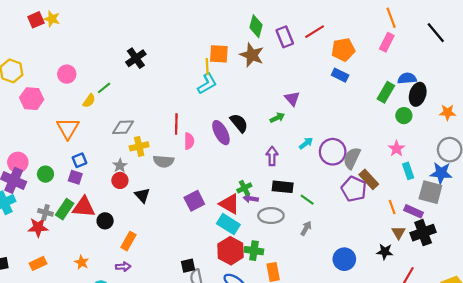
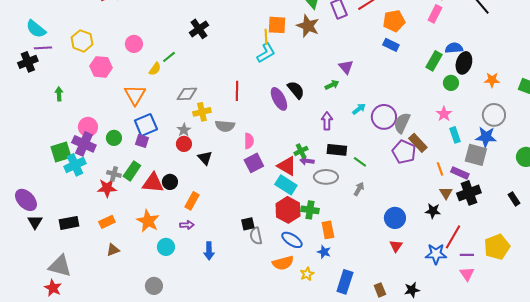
pink semicircle: (189, 141) -> (249, 141), moved
blue square: (80, 160) -> (146, 125), size x1.6
red triangle: (84, 207) -> (153, 183), moved
orange star: (82, 262) -> (148, 221), size x1.6

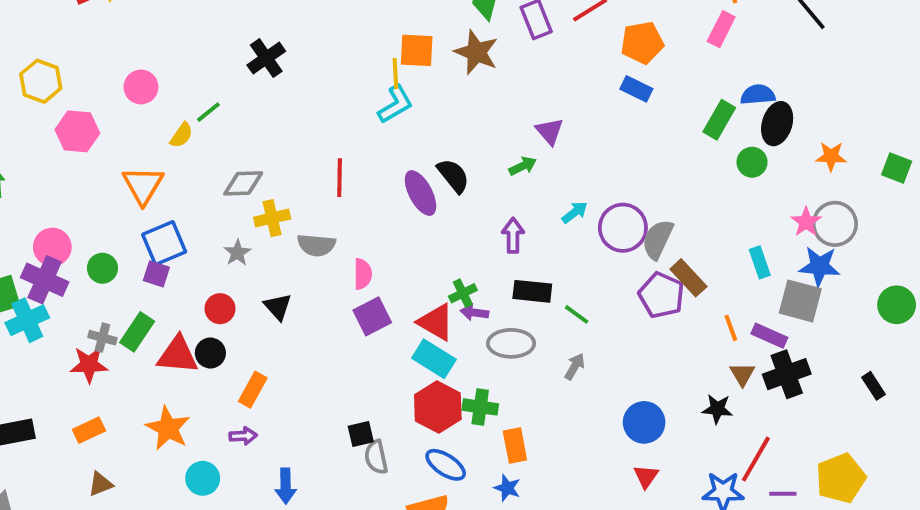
pink star: (444, 114) -> (806, 222), moved
red circle: (184, 144) -> (220, 309), moved

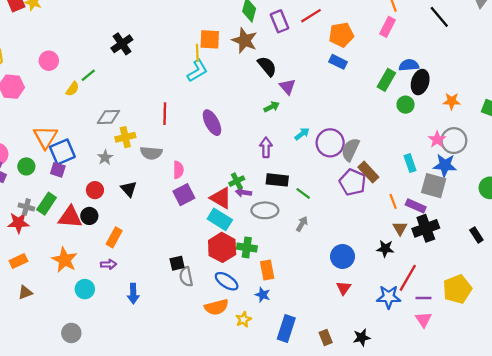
black semicircle: (453, 176) -> (267, 66), moved
orange triangle: (143, 185) -> (45, 137), moved

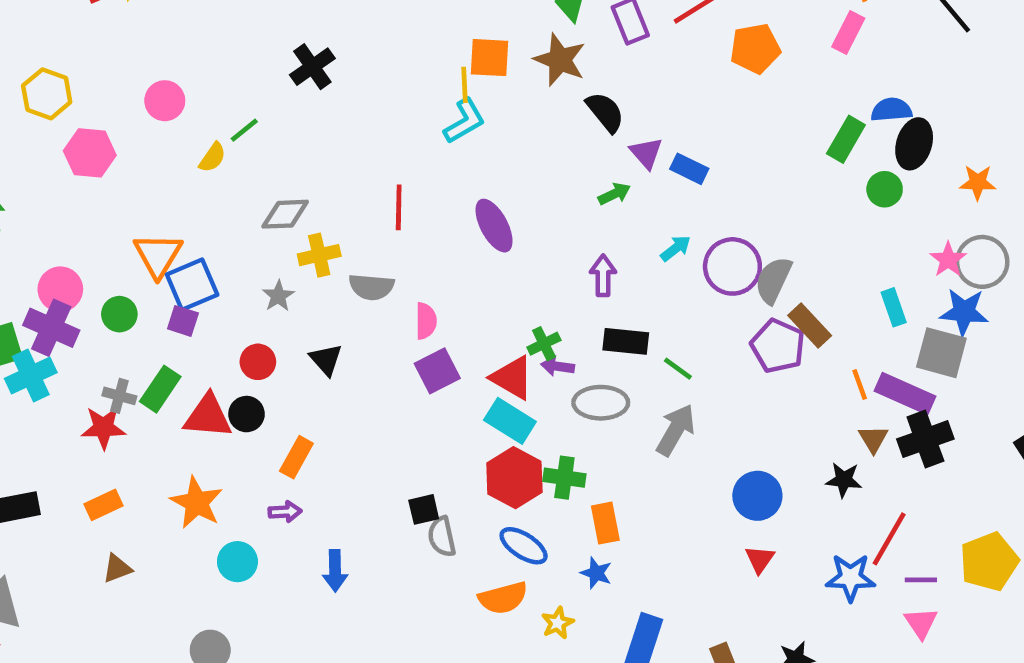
blue rectangle: (338, 62) -> (689, 169), moved
purple rectangle: (416, 206) -> (905, 394), size x1.4
gray arrow: (302, 224) -> (676, 430), size x1.6

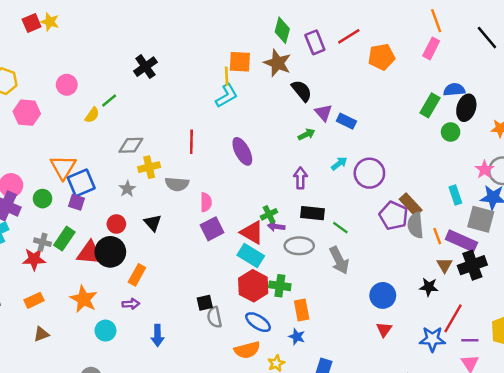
gray semicircle: (773, 280) -> (415, 225), moved, turned -30
black circle: (247, 414) -> (110, 252), size x1.6
gray arrow: (676, 430) -> (339, 260), turned 124

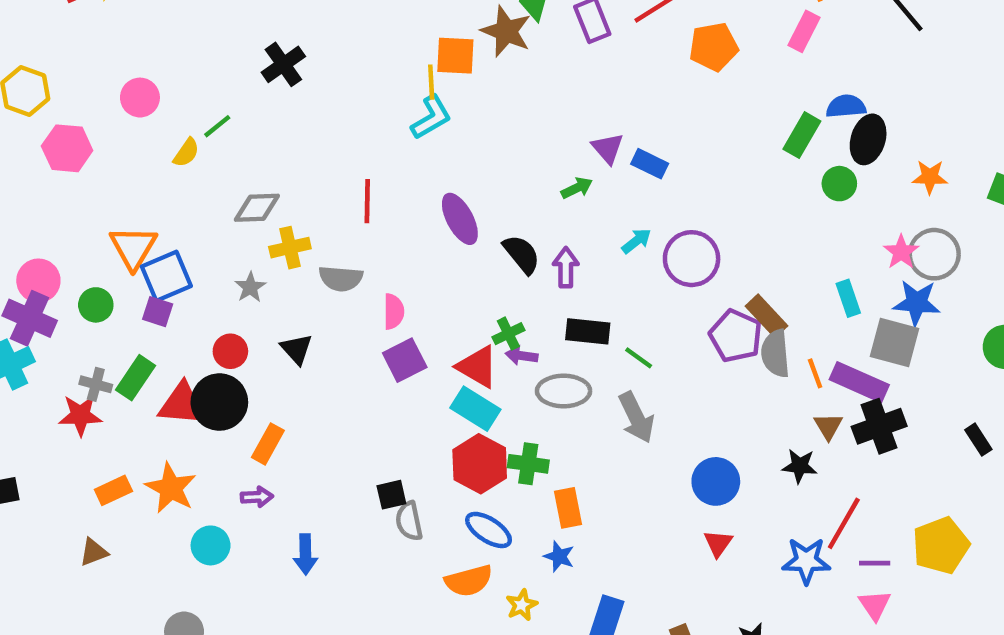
brown star: (277, 63) -> (506, 31), moved
black semicircle: (302, 91) -> (522, 254), moved
orange rectangle: (34, 300) -> (113, 490), moved

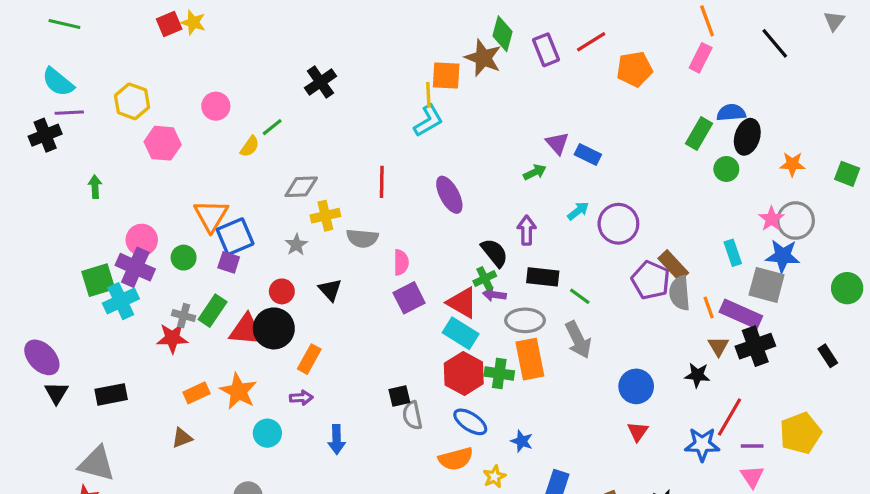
black semicircle: (522, 254) -> (494, 253), moved
orange rectangle: (568, 508) -> (530, 359), moved, size x1.4

